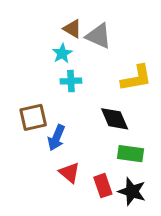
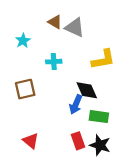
cyan star: (62, 53) -> (23, 41), moved
blue arrow: (56, 138) -> (76, 104), moved
red triangle: (69, 173) -> (31, 141), moved

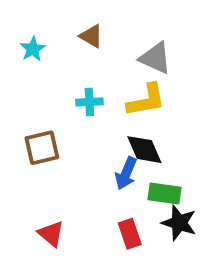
gray triangle: (75, 27) -> (155, 58), moved
cyan star: (23, 41) -> (33, 49), moved
yellow L-shape: (103, 59) -> (146, 100), moved
black star: (100, 145) -> (179, 223), moved

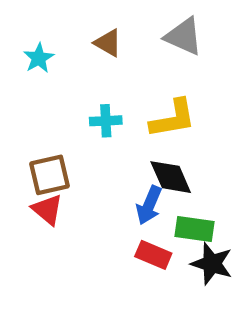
gray triangle: (155, 58) -> (184, 36), moved
red triangle: (51, 234) -> (47, 210), moved
red rectangle: (130, 234) -> (153, 255), moved, turned -48

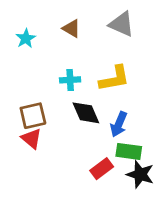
black diamond: (171, 177) -> (86, 113), moved
blue arrow: (149, 205) -> (119, 124), moved
red rectangle: (153, 255) -> (102, 169), turned -60

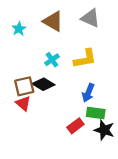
brown triangle: (72, 28) -> (53, 21), size x1.5
cyan cross: (70, 80) -> (52, 60), turned -32
black diamond: (86, 113) -> (43, 84), moved, turned -35

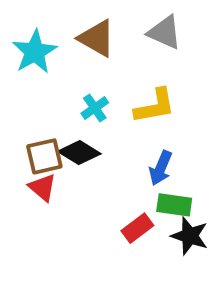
cyan star: (19, 29) -> (35, 52), size x1.6

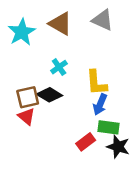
yellow L-shape: (155, 106) -> (96, 83), moved, turned 96

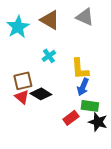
black diamond: (49, 95) -> (41, 94), moved

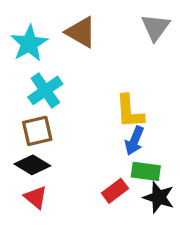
gray triangle: (85, 17) -> (155, 27), moved, turned 42
cyan cross: (49, 56) -> (45, 90), moved, size x1.5
black diamond: (41, 94) -> (32, 165), moved
red triangle: (22, 97) -> (36, 197), moved

